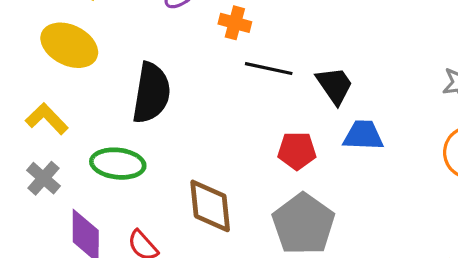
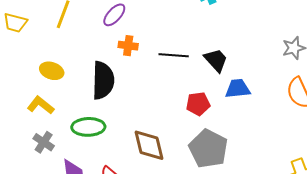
orange cross: (235, 23) -> (128, 46), moved
yellow ellipse: (69, 45) -> (52, 71), moved, size x0.7

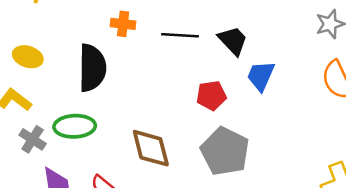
blue trapezoid: (238, 89) -> (261, 76), turned -60
gray cross: (44, 142) -> (33, 139), moved

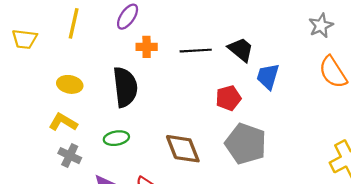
green ellipse: (75, 126) -> (116, 138), size x0.7
gray cross: (33, 139) -> (70, 156), moved

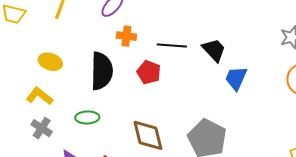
red pentagon: (228, 98) -> (149, 72), moved, turned 30

